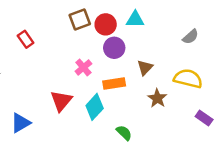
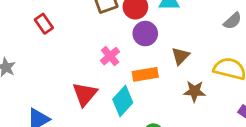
brown star: (157, 98) -> (195, 91), turned -30

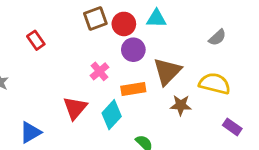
brown triangle: (180, 56) -> (167, 71), size x1.6

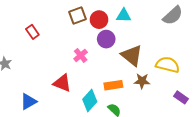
gray semicircle: (217, 37) -> (173, 16), moved, size x1.5
brown triangle: (167, 71) -> (132, 55), turned -35
orange rectangle: (133, 89) -> (113, 85), moved
red triangle: (75, 108) -> (62, 83), turned -48
cyan diamond: (112, 115) -> (90, 100), moved

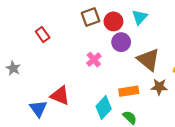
cyan triangle: (124, 16) -> (140, 17), turned -49
red triangle: (62, 83) -> (60, 96), moved
blue triangle: (28, 102) -> (38, 109), turned -36

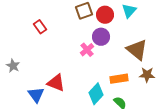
purple circle: (121, 42) -> (101, 37), moved
gray star: (13, 68) -> (13, 66), moved

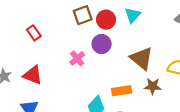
pink cross: (87, 50) -> (77, 58), moved
red triangle: (56, 83) -> (33, 75), moved

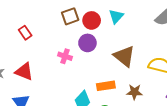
pink cross: (77, 58) -> (65, 56), turned -32
brown star: (153, 86) -> (135, 92), moved

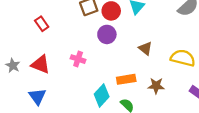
pink cross: (65, 56) -> (78, 59), moved
brown triangle: (124, 56) -> (145, 48), size x0.6

